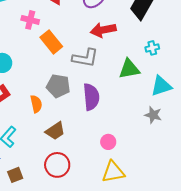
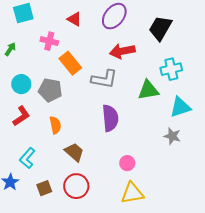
cyan cross: (152, 48) -> (171, 69), size x1.5
gray pentagon: (58, 86) -> (50, 90), moved
brown trapezoid: (55, 131) -> (74, 152), turned -105
brown square: (15, 175) -> (44, 188), moved

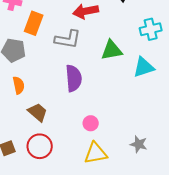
orange rectangle: (70, 63) -> (34, 23), turned 60
cyan cross: (171, 69) -> (151, 29), moved
gray star: (172, 136) -> (139, 144), moved

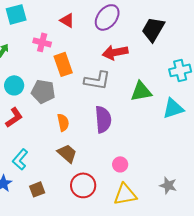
orange rectangle: (34, 23) -> (63, 64), turned -40
orange semicircle: (19, 85) -> (63, 122), moved
red circle: (40, 146) -> (83, 185), moved

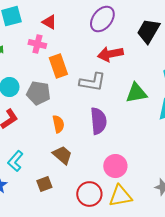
red triangle: (67, 20) -> (49, 22), moved
pink circle: (120, 164) -> (115, 166), size x1.5
red circle: (83, 185) -> (89, 194), moved
brown square: (37, 189) -> (44, 184), moved

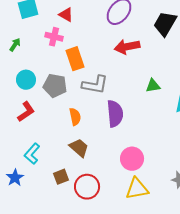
gray L-shape: (92, 82) -> (95, 85), moved
green triangle: (136, 93) -> (153, 86), size x0.7
red circle: (89, 194) -> (87, 187), moved

